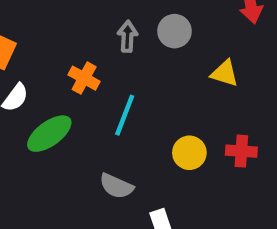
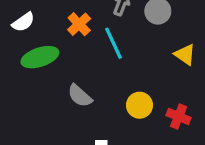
cyan line: (125, 115) -> (114, 43), moved, turned -64
gray semicircle: (116, 186) -> (80, 96), moved

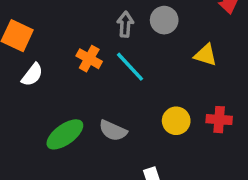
green ellipse: (40, 57) -> (65, 134), moved

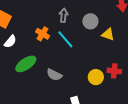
gray circle: (164, 20) -> (90, 21), moved
yellow circle: (176, 121) -> (96, 77), moved
green ellipse: (65, 134) -> (26, 64), moved

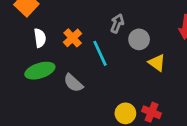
gray arrow: (64, 15) -> (117, 23), moved
white semicircle: (10, 42) -> (40, 38), moved, turned -64
gray semicircle: (54, 75) -> (73, 83), moved

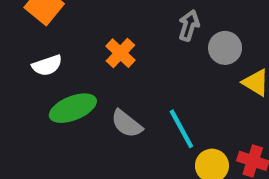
white semicircle: (40, 38) -> (47, 65), moved, turned 84
cyan line: (100, 53) -> (181, 129), moved

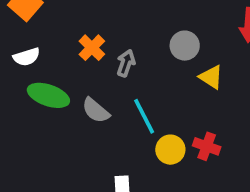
gray arrow: (189, 25) -> (126, 63), moved
green ellipse: (73, 108) -> (48, 95), turned 39

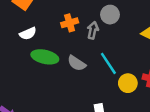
gray circle: (185, 46) -> (110, 15), moved
orange cross: (92, 48) -> (70, 23), turned 35

